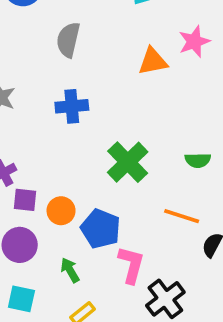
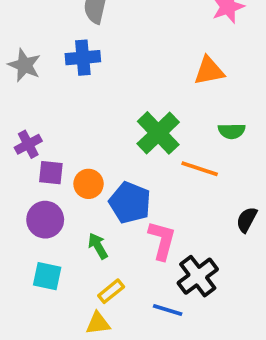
orange triangle: (153, 61) -> (209, 71), moved
blue cross: (72, 106) -> (83, 58), moved
orange line: (182, 216) -> (200, 169), moved

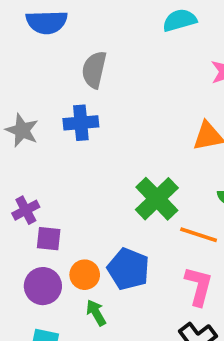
orange circle: (89, 184) -> (85, 275), moved
pink L-shape: (162, 240) -> (199, 286), moved

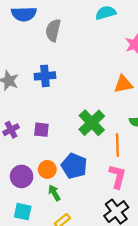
gray semicircle: (94, 70) -> (53, 30), moved
orange line: (199, 235) -> (117, 145), turned 70
purple square: (49, 239) -> (41, 130), moved

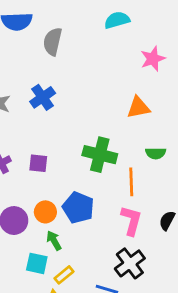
blue cross: (45, 76) -> (43, 97), turned -30
green cross: (92, 123) -> (100, 155), turned -32
cyan square: (23, 212) -> (37, 263), moved

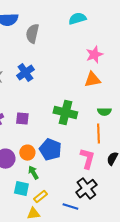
pink star: (153, 59) -> (94, 55), moved
orange line: (131, 182) -> (98, 134), moved

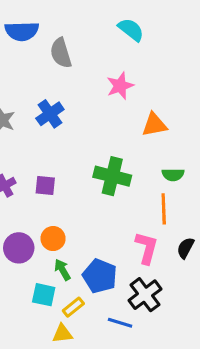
cyan semicircle: (77, 19) -> (131, 30), turned 54
gray semicircle: (32, 34) -> (61, 53), turned -30
pink star: (94, 55) -> (120, 86), moved
blue pentagon: (50, 150) -> (100, 276), moved

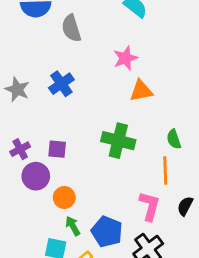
orange triangle: (154, 125) -> (141, 91), moved
green semicircle: (173, 175) -> (174, 139), turned 72
purple circle: (19, 248) -> (36, 176), moved

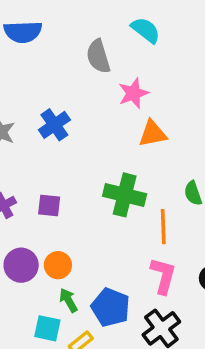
gray semicircle: (71, 28) -> (98, 56), moved
orange line: (165, 170) -> (163, 227), moved
purple circle: (36, 176) -> (21, 265), moved

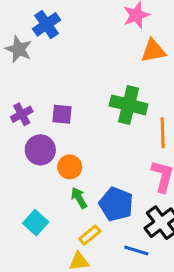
blue cross: (54, 125) -> (46, 24), moved
purple circle: (21, 265) -> (40, 150), moved
cyan square: (47, 328) -> (36, 223), moved, turned 30

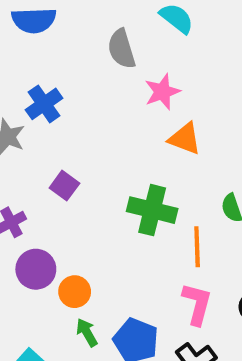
orange triangle: (153, 51) -> (185, 139), turned 32
purple square: (62, 114) -> (64, 186), moved, turned 30

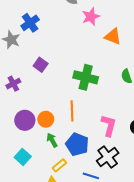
orange triangle: (185, 139) -> (113, 36), moved
orange line: (197, 247) -> (72, 111), moved
purple circle: (36, 269) -> (25, 120), moved

